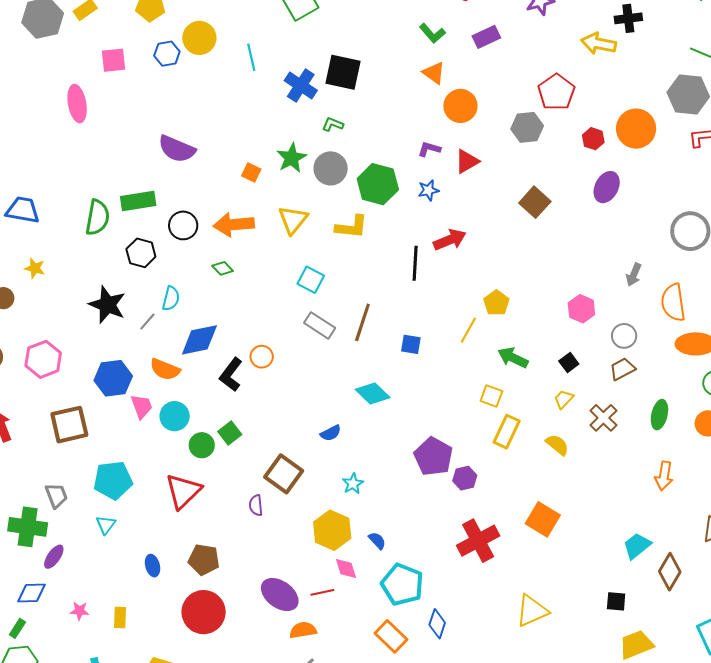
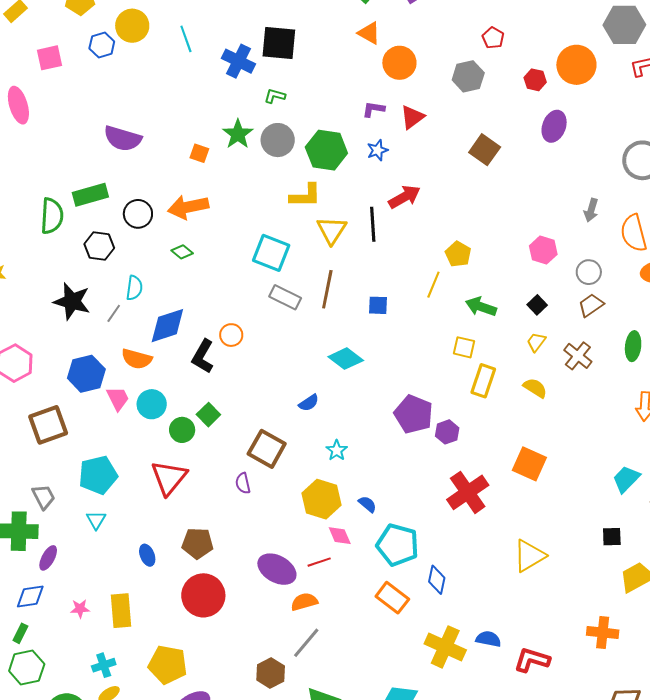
red pentagon: (556, 92) -> (493, 38), size x0.6
yellow triangle: (293, 220) -> (332, 230), moved
cyan square: (311, 280) -> (271, 253), size x1.4
yellow rectangle: (120, 618) -> (121, 611), size x1.6

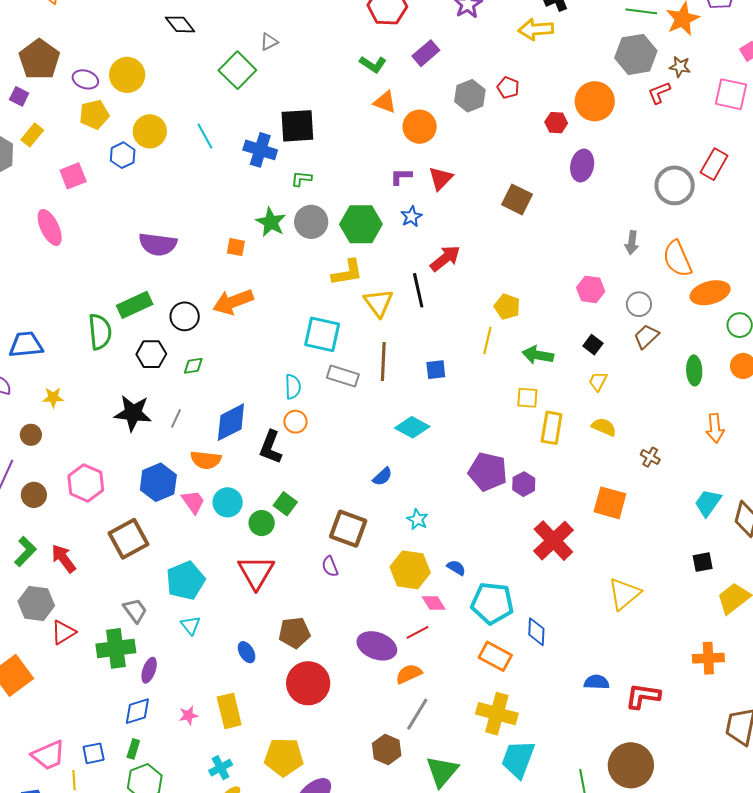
gray hexagon: (468, 76) -> (470, 96), moved
green diamond: (182, 252) -> (193, 366), moved, turned -40
cyan semicircle: (134, 288) -> (293, 387), moved
brown cross: (578, 356) -> (650, 457), moved, size x0.7
yellow cross: (445, 647) -> (497, 714), moved

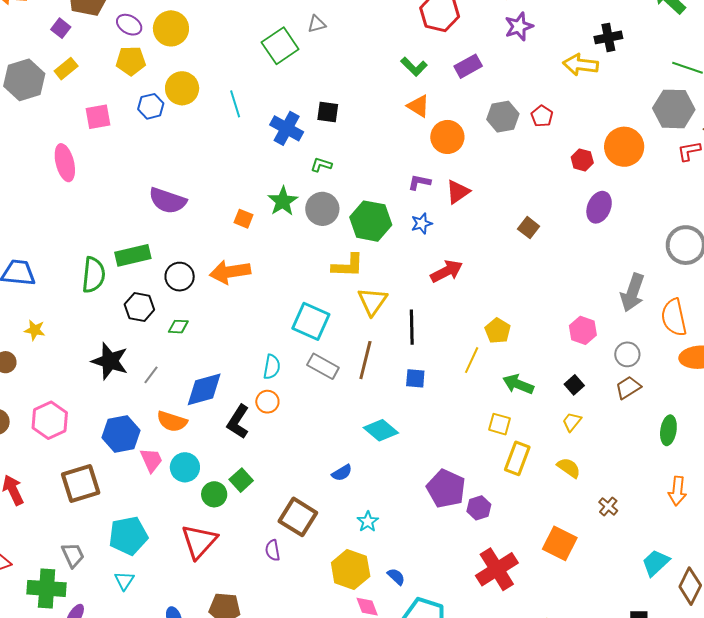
black square: (297, 126) -> (328, 112), size x0.6
brown square: (517, 199) -> (529, 228), size x0.7
gray arrow: (632, 243) -> (632, 293), size x1.6
black line: (418, 290) -> (412, 327), moved

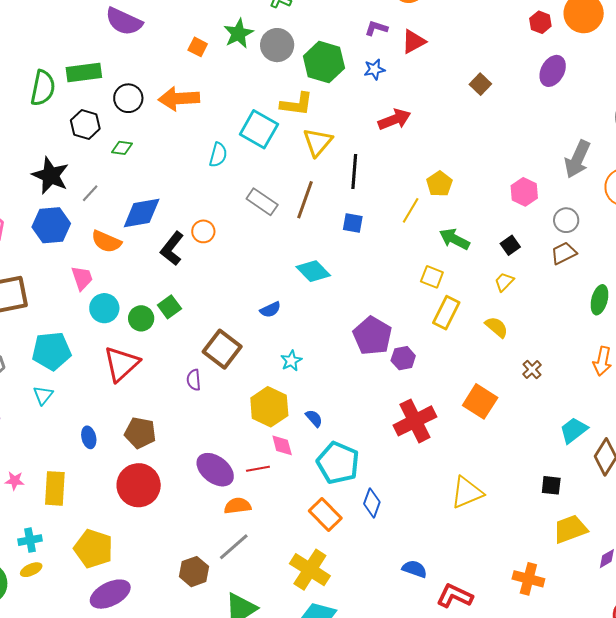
cyan square: (311, 321) -> (259, 129), moved
cyan semicircle: (272, 367) -> (218, 155), moved
blue hexagon: (121, 434) -> (51, 225), moved
cyan circle: (185, 467) -> (104, 308), moved

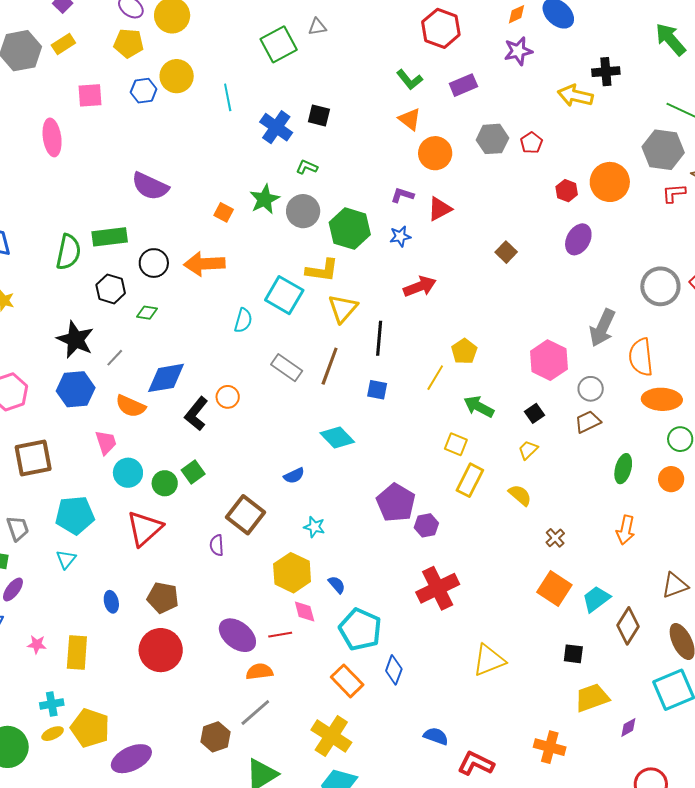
pink hexagon: (524, 192) -> (549, 360), size x1.4
cyan star: (291, 361) -> (314, 527), turned -30
orange square: (480, 401) -> (554, 589), moved
yellow pentagon: (93, 549) -> (90, 728), moved

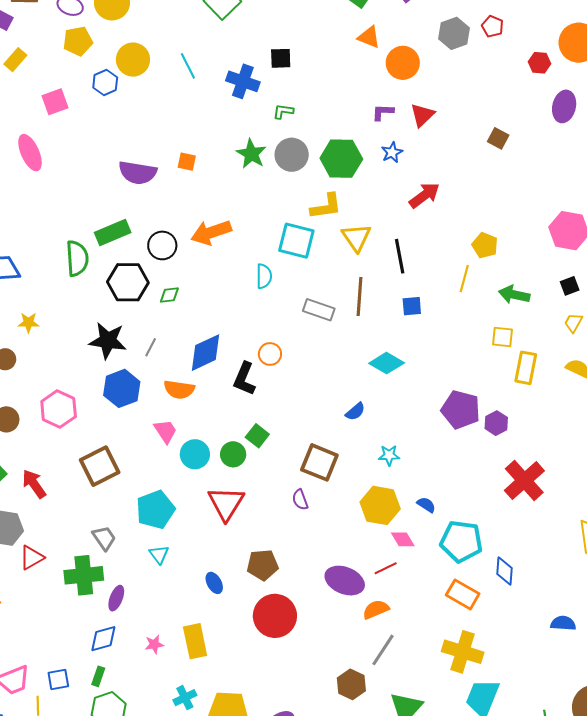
orange square: (224, 212) -> (187, 162), moved
black hexagon: (111, 289) -> (128, 282), size x1.4
black square: (534, 413) -> (570, 286), turned 30

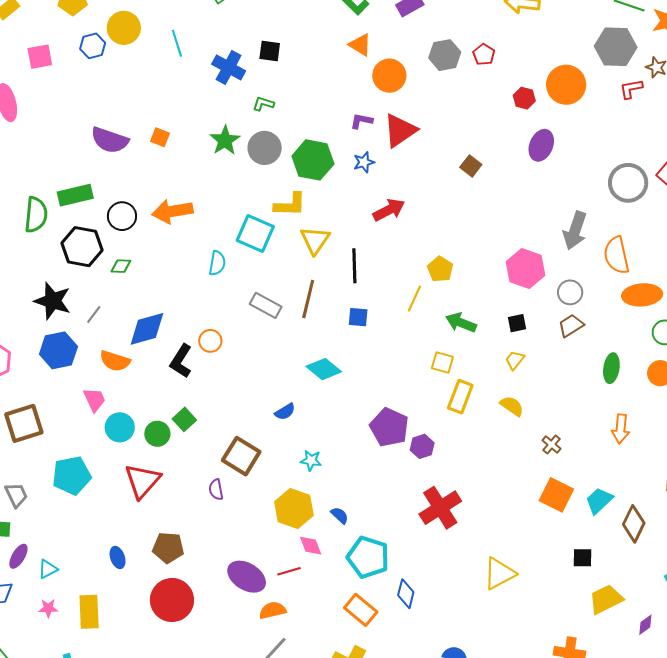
red triangle: (422, 115) -> (400, 130), size x1.4
cyan triangle: (159, 554) -> (48, 569), moved, turned 30

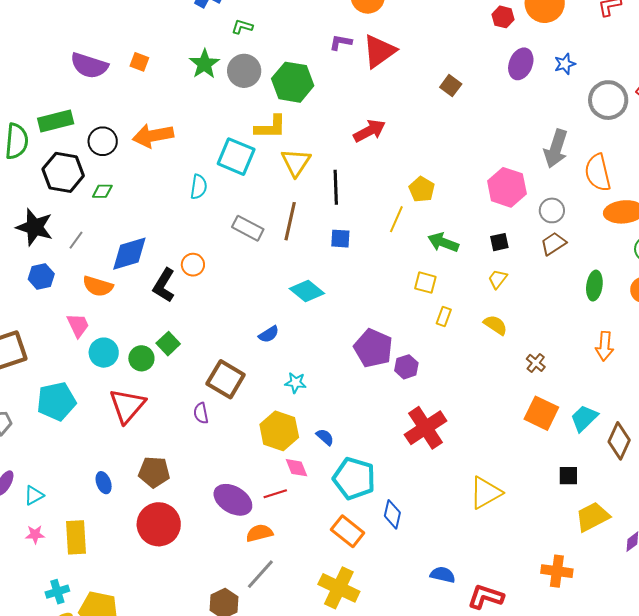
blue star: (364, 162) -> (565, 64), moved
blue hexagon: (58, 350) -> (41, 277), size x0.7
yellow rectangle: (460, 397) -> (444, 317), size x0.6

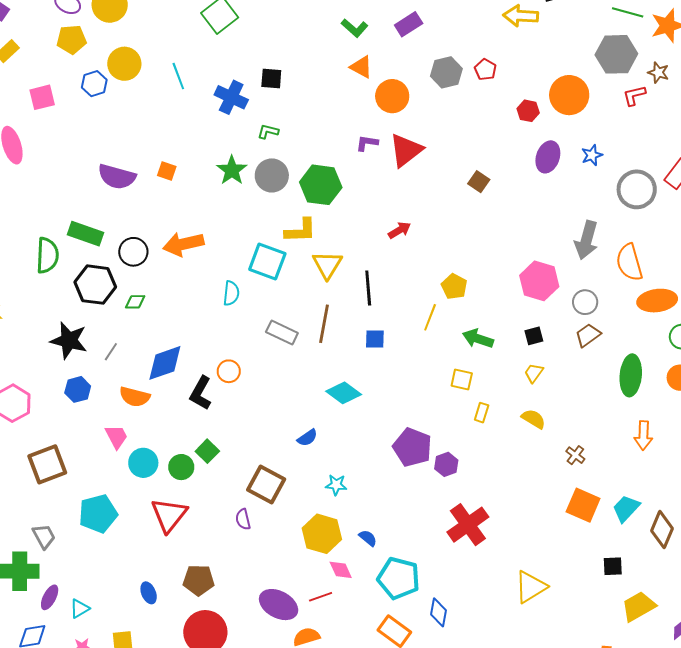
green rectangle: (56, 121) -> (85, 234), turned 36
red arrow: (369, 131) -> (399, 230), size x0.7
green ellipse: (594, 286) -> (631, 375), size x1.4

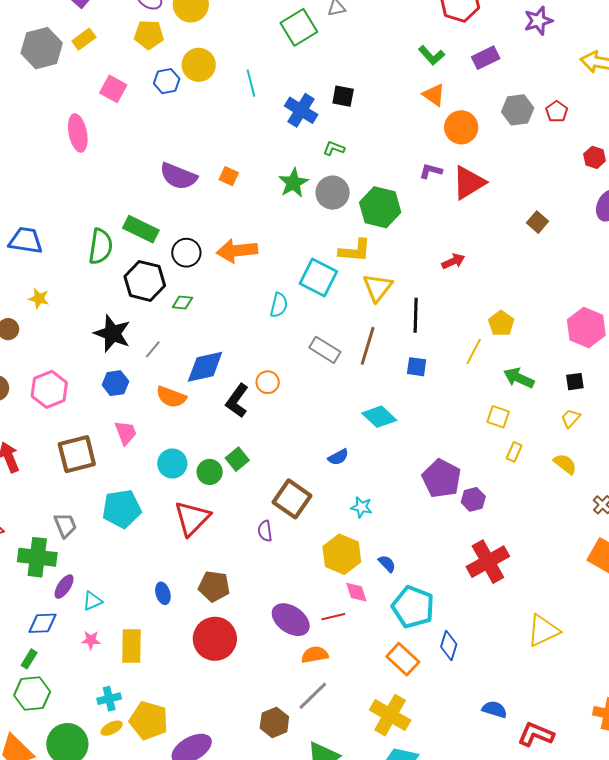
pink square: (42, 97) -> (113, 89), turned 36
pink trapezoid: (116, 437) -> (126, 433), moved

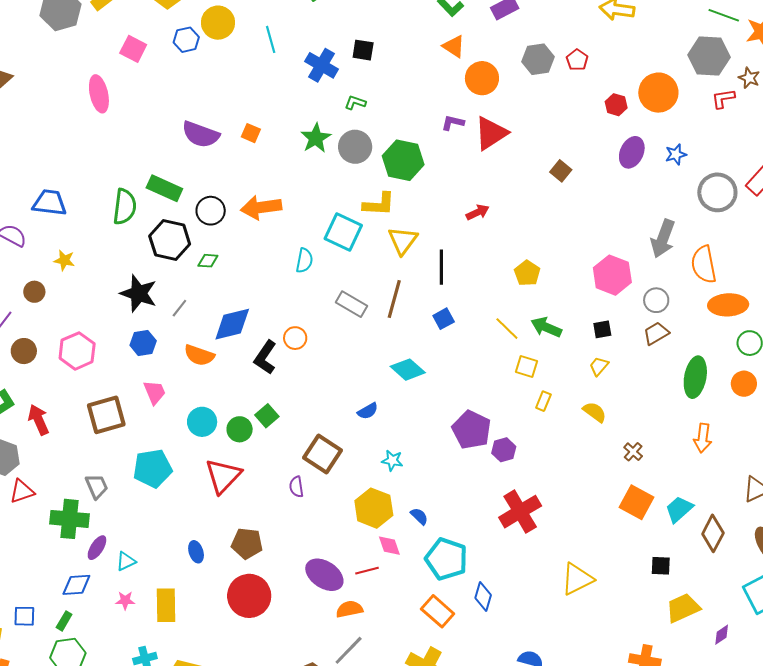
yellow line: (474, 351) -> (507, 329), moved, turned -72
blue square: (417, 367) -> (444, 319), turned -35

